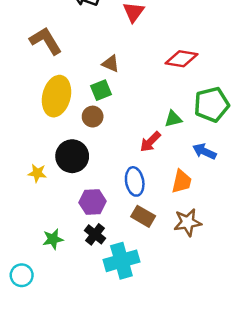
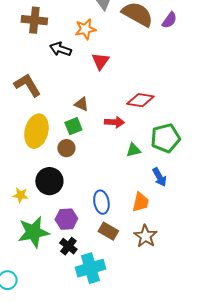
red arrow: (150, 142) -> (114, 122), moved, turned -132
blue arrow: (204, 151) -> (159, 177), turned -144
brown star: (188, 222) -> (145, 236), turned -30
green star: (53, 239) -> (33, 232), moved, size x1.8

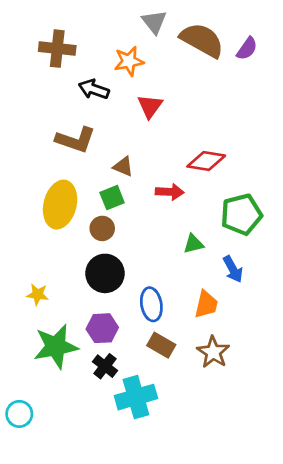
brown L-shape: (27, 85) -> (75, 140), moved, turned 140
green triangle: (133, 150) -> (194, 244), moved
black circle: (49, 181) -> (105, 273), moved

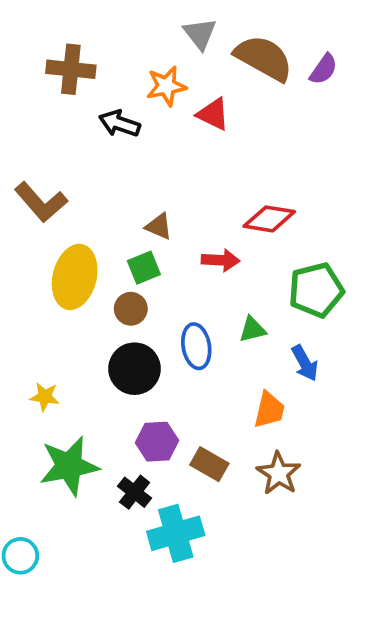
red triangle: (150, 106) -> (213, 114), moved, turned -40
brown L-shape: (75, 140) -> (41, 202), moved, turned 30
blue ellipse: (151, 304) -> (196, 346), moved
purple hexagon: (102, 328) -> (157, 442), moved

